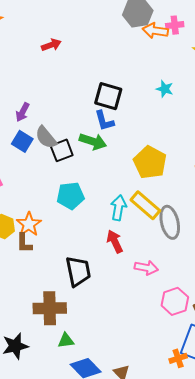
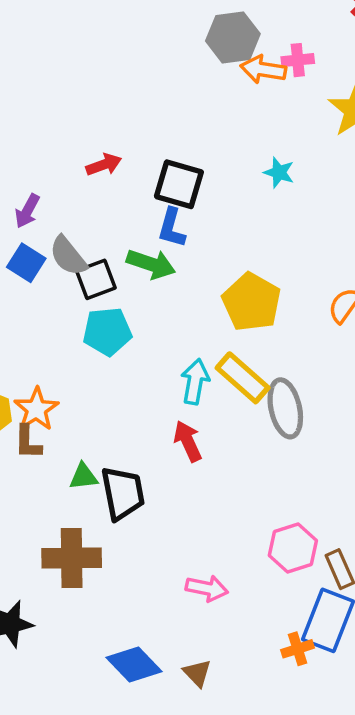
red arrow: (51, 45) -> (104, 165), moved
blue L-shape: (104, 121) -> (172, 228), turned 30
cyan pentagon: (71, 196) -> (107, 331), moved
pink arrow: (146, 268) -> (207, 588), moved
green triangle: (66, 340) -> (83, 477), moved

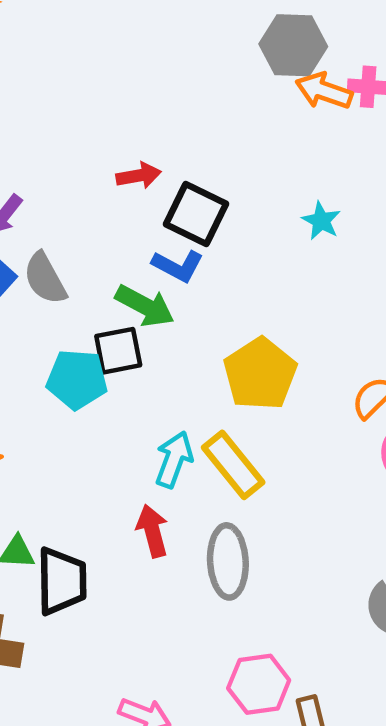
red arrow: (104, 165) -> (139, 176), moved
blue L-shape: (172, 228) -> (178, 266), turned -87
black square: (96, 279) -> (118, 351), moved
gray ellipse: (285, 408) -> (228, 561), moved

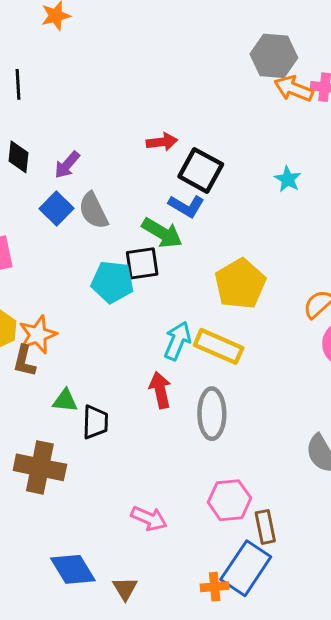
yellow rectangle: (233, 465) -> (219, 346), turned -30
black trapezoid: (62, 581) -> (95, 422), size x0.7

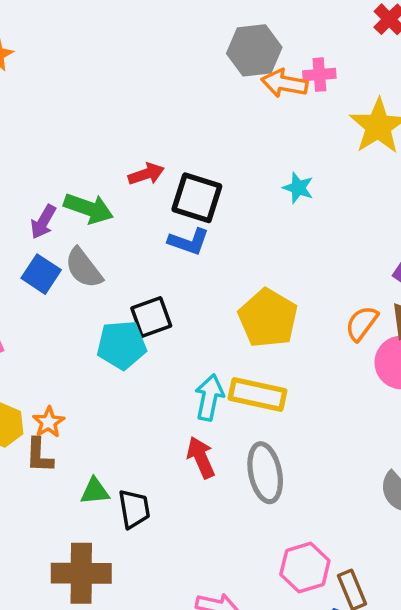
green arrow: (162, 233) -> (89, 208), moved
orange star: (38, 335) -> (49, 422), size x0.7

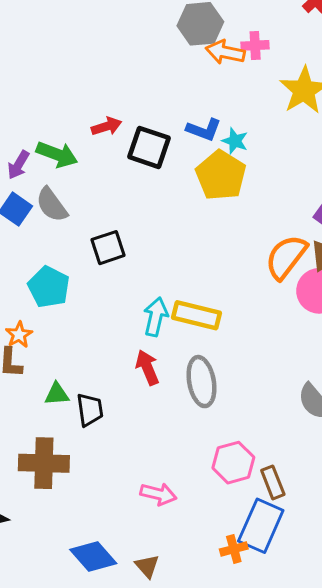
blue L-shape: (189, 242) -> (204, 130), moved
yellow pentagon: (268, 318) -> (221, 175), moved
orange semicircle: (362, 323) -> (286, 257), size x1.5
cyan pentagon: (122, 345) -> (49, 287), moved, turned 30

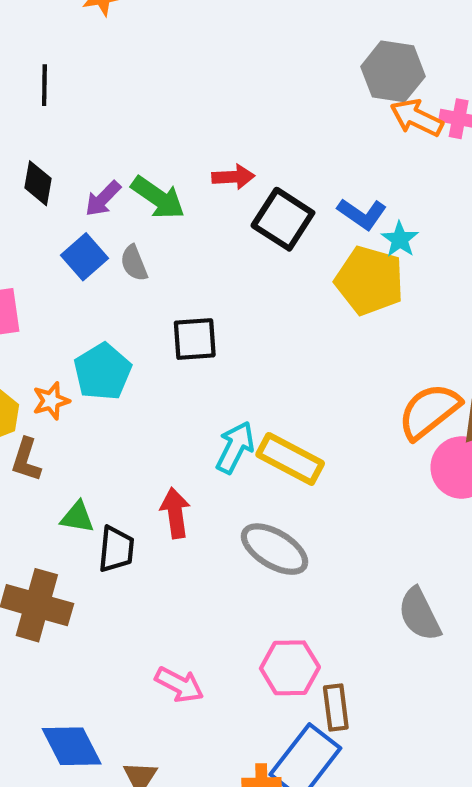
yellow pentagon: (221, 175) -> (369, 281), turned -30
gray semicircle: (52, 205) -> (134, 263), size x0.7
orange star: (19, 335) -> (51, 401), moved
red arrow: (147, 367) -> (175, 513), moved
gray ellipse: (201, 382) -> (275, 549), turned -63

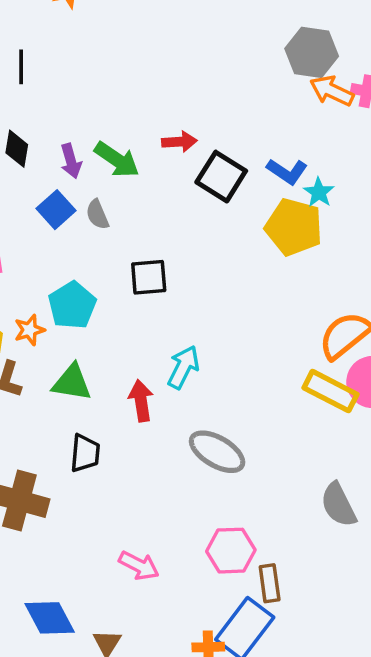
purple arrow: (103, 199) -> (71, 161), turned -60
yellow rectangle: (290, 459) -> (331, 391), moved
red arrow: (175, 513) -> (141, 401), moved
green triangle: (77, 517) -> (72, 383), moved, size x1.4

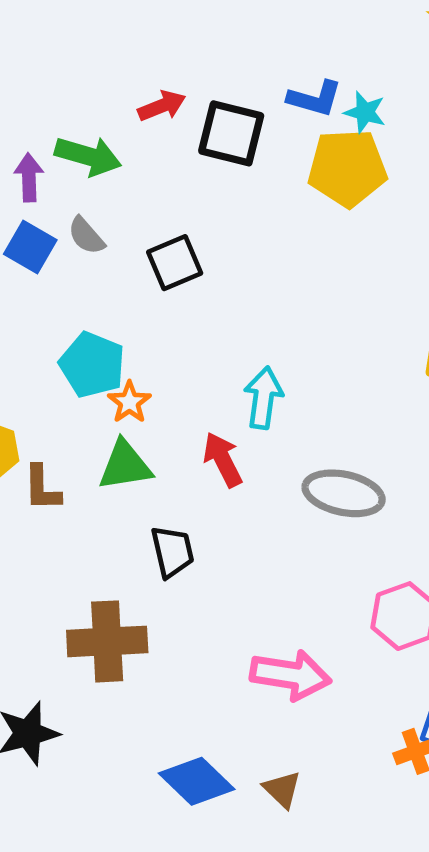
purple arrow: (71, 161) -> (29, 177), turned -148
black square: (149, 277) -> (175, 263), moved
orange star: (29, 330) -> (129, 402), moved
pink arrow: (139, 566) -> (291, 675), size x1.4

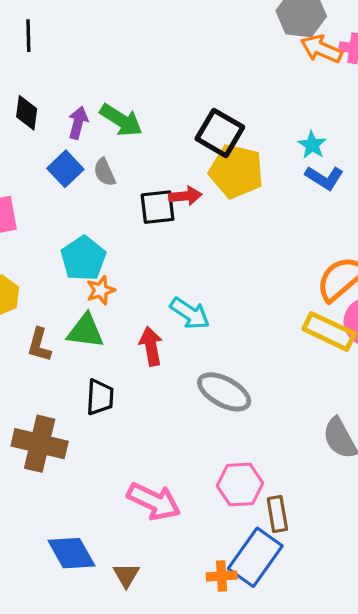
blue L-shape: (315, 99) -> (324, 178), moved
red arrow: (162, 106) -> (185, 196), moved
yellow pentagon: (347, 168) -> (236, 171), moved
cyan arrow: (263, 398) -> (190, 313), turned 99
brown L-shape: (42, 488) -> (39, 345), moved

